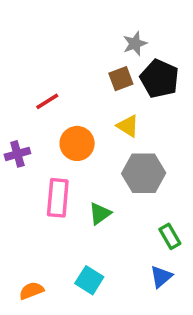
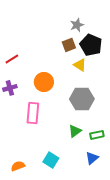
red line: (47, 101) -> (12, 59), moved
yellow triangle: (128, 126) -> (80, 65), moved
green triangle: (100, 214) -> (75, 131), moved
green rectangle: (170, 236) -> (97, 135), turned -72

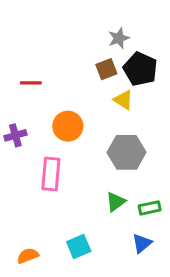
red line: (12, 59) -> (31, 83), moved, turned 32
cyan square: (51, 160) -> (79, 246), turned 35

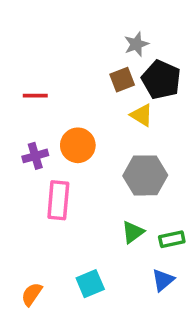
purple cross: (15, 135) -> (35, 156), moved
orange semicircle: (28, 256) -> (32, 294), turned -35

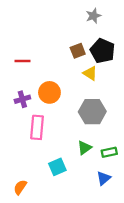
gray star: (136, 44) -> (93, 16), moved
cyan square: (90, 284) -> (57, 167), moved

